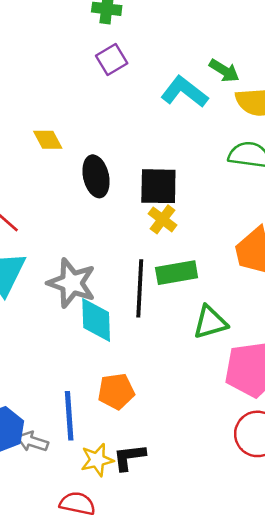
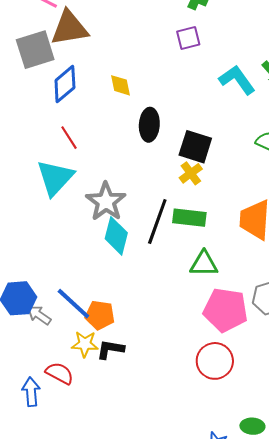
orange pentagon: (116, 391) -> (100, 315), moved
blue line: (69, 416) -> (73, 304), turned -60

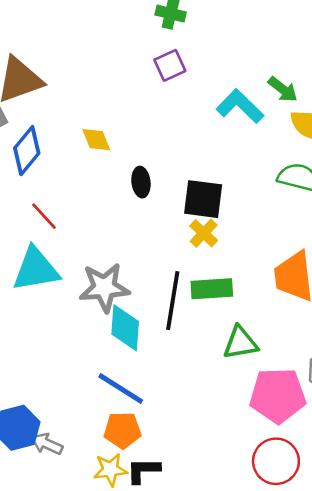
black ellipse: (149, 125) -> (141, 182), size x0.7
cyan triangle: (55, 178) -> (36, 269), turned 48
gray star: (106, 202) -> (104, 288), turned -30
blue line: (73, 304) -> (121, 389), moved

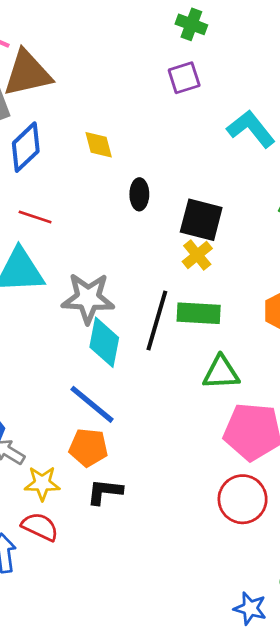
red line: (44, 216) -> (35, 217), turned -36
yellow star: (110, 470) -> (42, 483), moved

